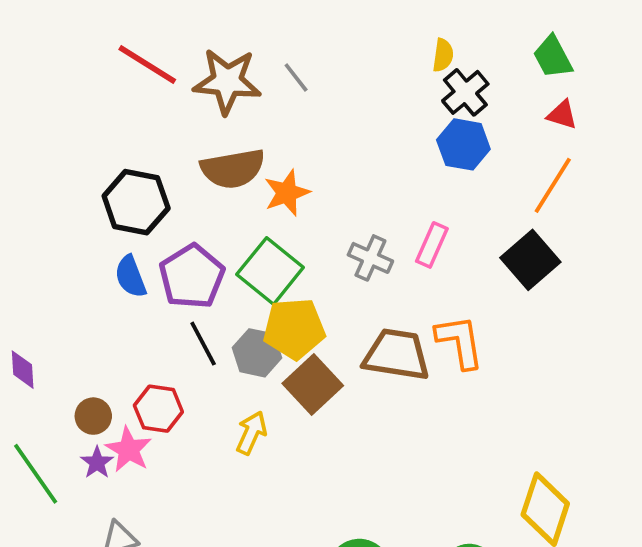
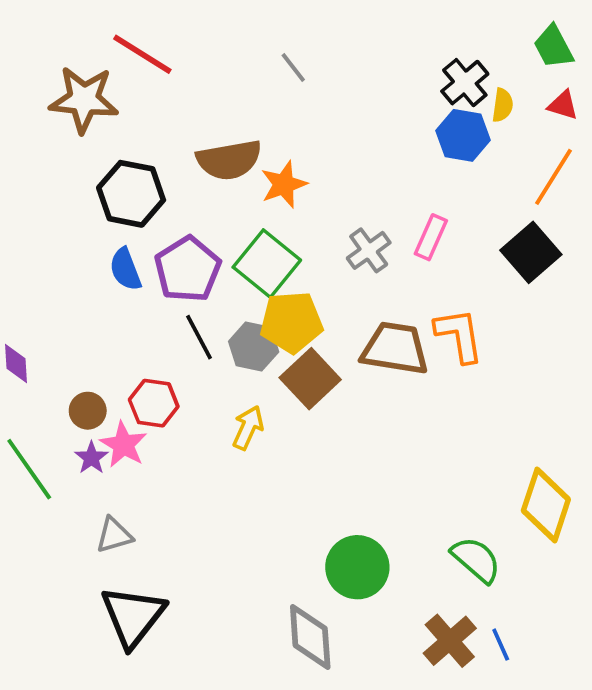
yellow semicircle: (443, 55) -> (503, 105), moved
brown star: (227, 81) -> (84, 100), moved
gray cross: (370, 258) -> (369, 250), turned 30

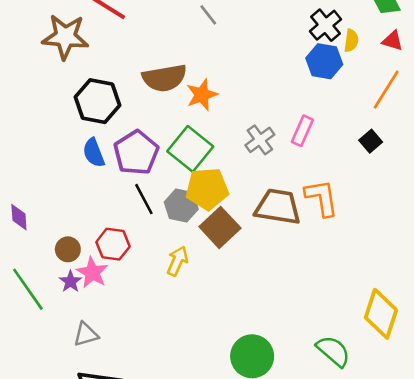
black square: (531, 252) -> (371, 141), size x0.6

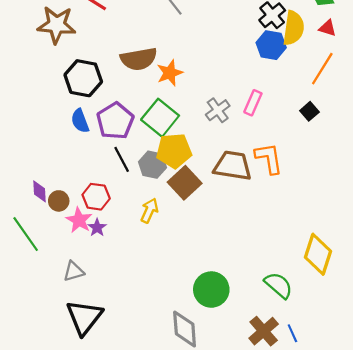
yellow semicircle: (351, 41) -> (293, 28), size x1.8
purple diamond: (19, 217) -> (39, 191), moved
purple star: (70, 282) -> (97, 228), moved

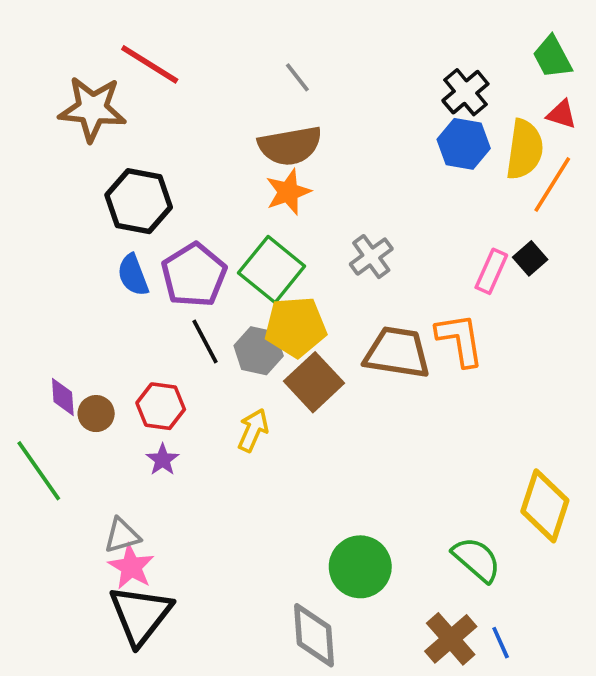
yellow semicircle: (293, 28) -> (525, 149), moved
brown semicircle: (139, 59) -> (290, 146), moved
pink rectangle: (253, 103) -> (491, 271), moved
pink star: (79, 220) -> (131, 567), moved

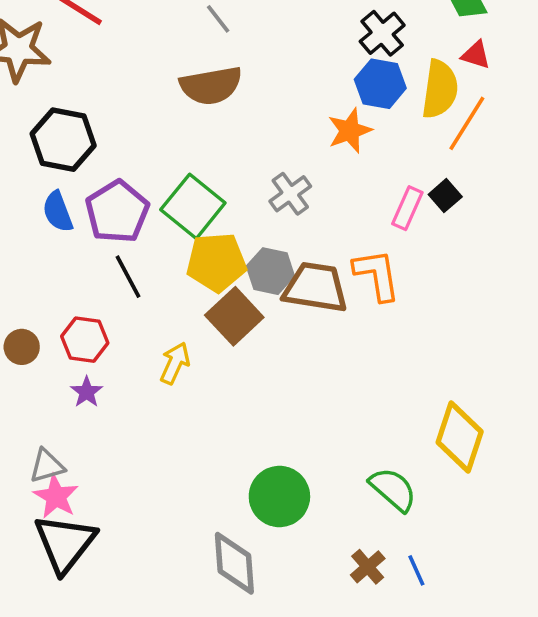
orange star: (288, 192) -> (350, 131), moved
gray hexagon: (259, 351) -> (270, 271), moved
brown cross: (451, 639) -> (368, 567), size x0.7

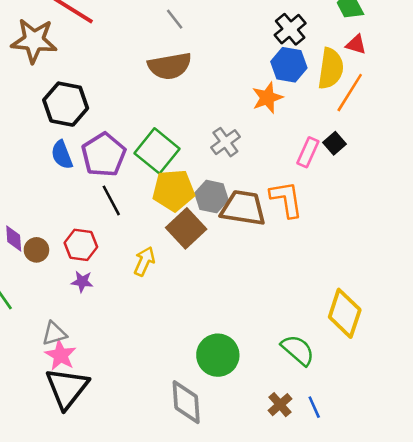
purple star: (87, 392) -> (82, 282), turned -30

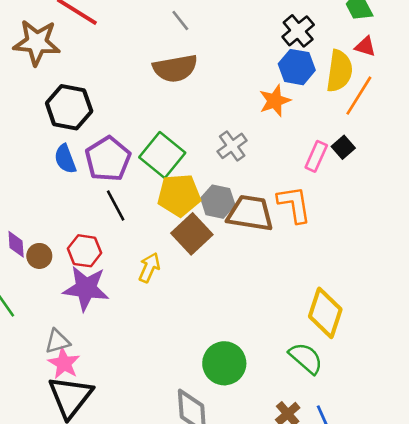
purple star: (82, 282) -> (86, 288), size x2.0
yellow diamond: (345, 313) -> (325, 313), moved

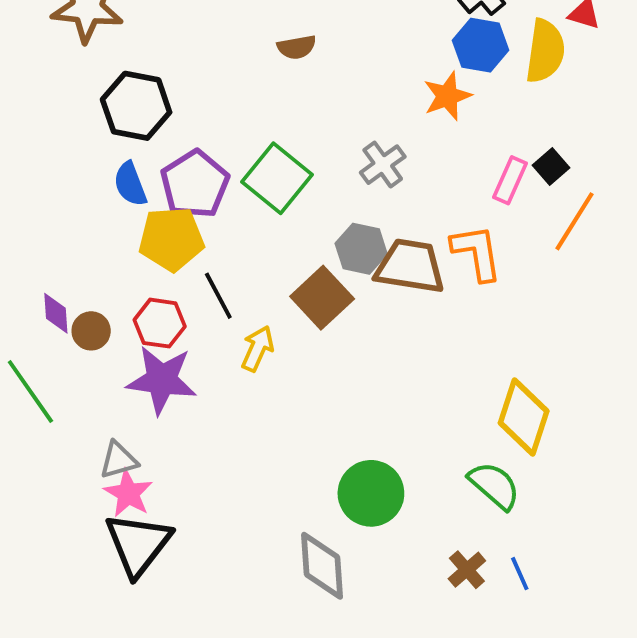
brown semicircle: (175, 68) -> (297, 47), size x0.6
orange line: (359, 96) -> (575, 221), moved
yellow pentagon: (179, 195) -> (171, 239), moved
black line: (116, 205) -> (218, 296), moved

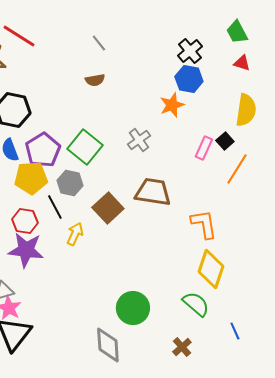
yellow semicircle: (545, 51) -> (246, 110), moved
gray hexagon: (361, 249) -> (70, 183), moved
orange L-shape: (477, 253) -> (204, 224), moved
blue line: (520, 574) -> (235, 331), moved

